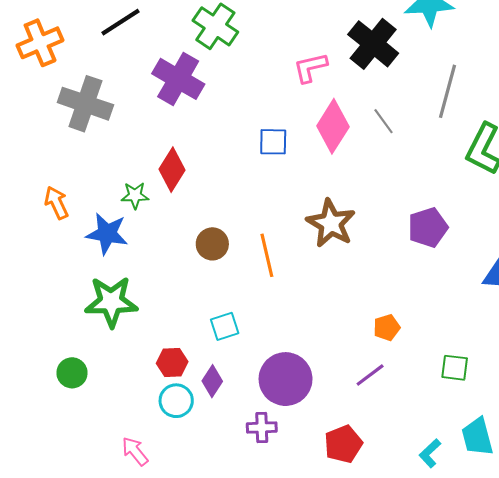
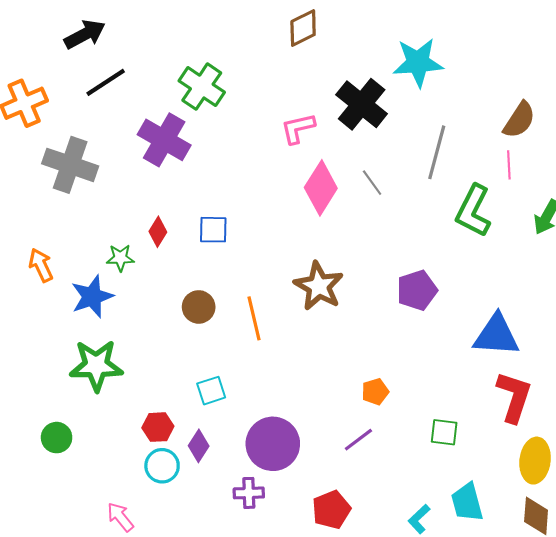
blue square: (273, 142) -> (213, 230), moved
red diamond: (172, 170) -> (158, 232), size x0.7
blue star: (107, 234) -> (92, 297), turned -30

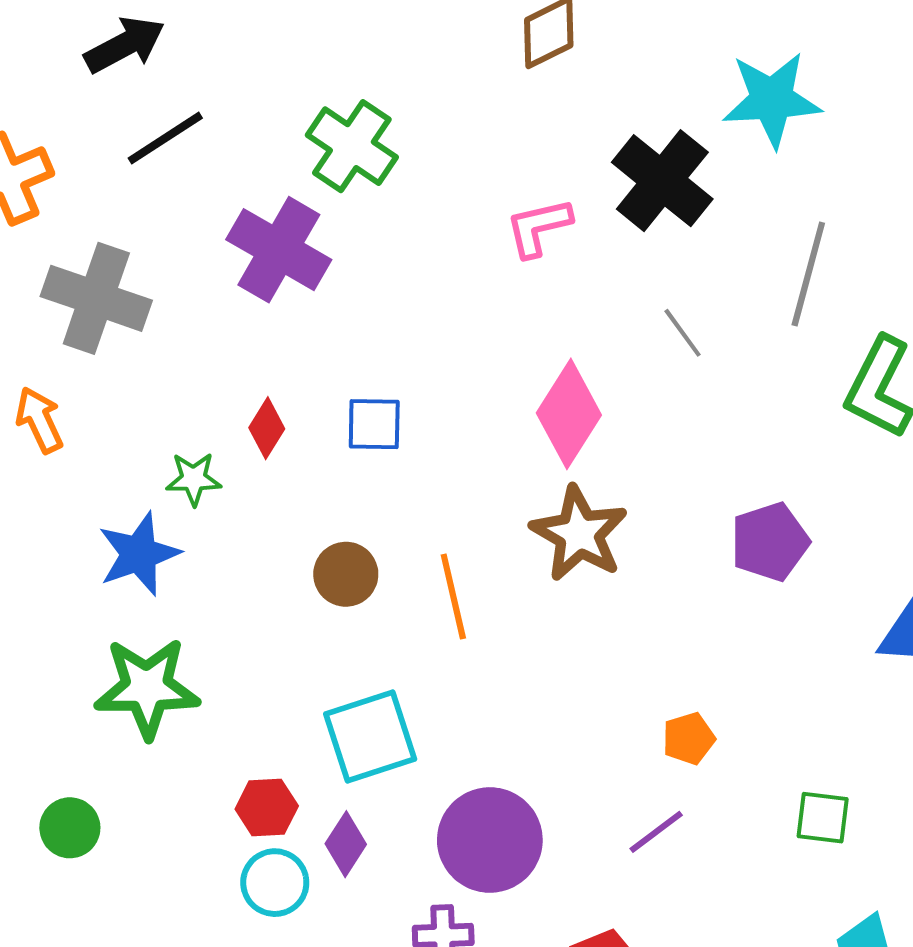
pink diamond: (321, 188) -> (569, 414), moved
orange arrow: (41, 265) -> (39, 420), moved
cyan square: (211, 391) -> (370, 737), size x1.6

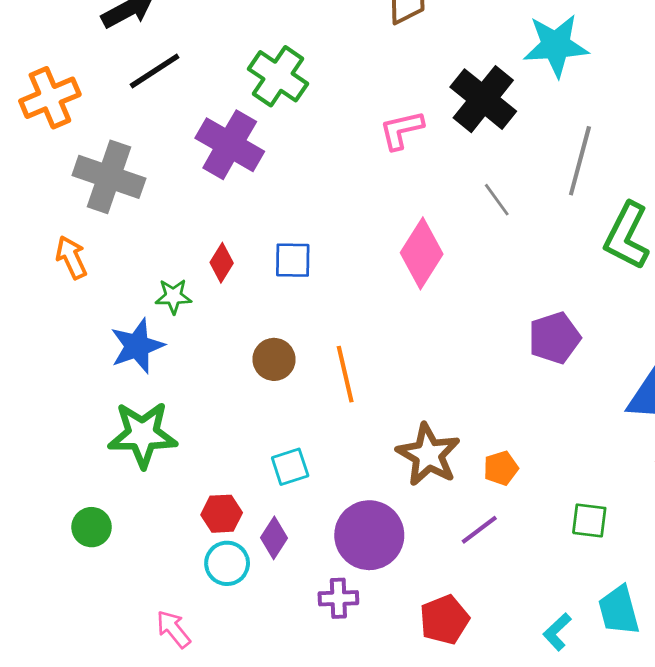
brown star: (579, 534) -> (428, 455), moved
cyan square: (370, 737) -> (290, 467), size x0.6

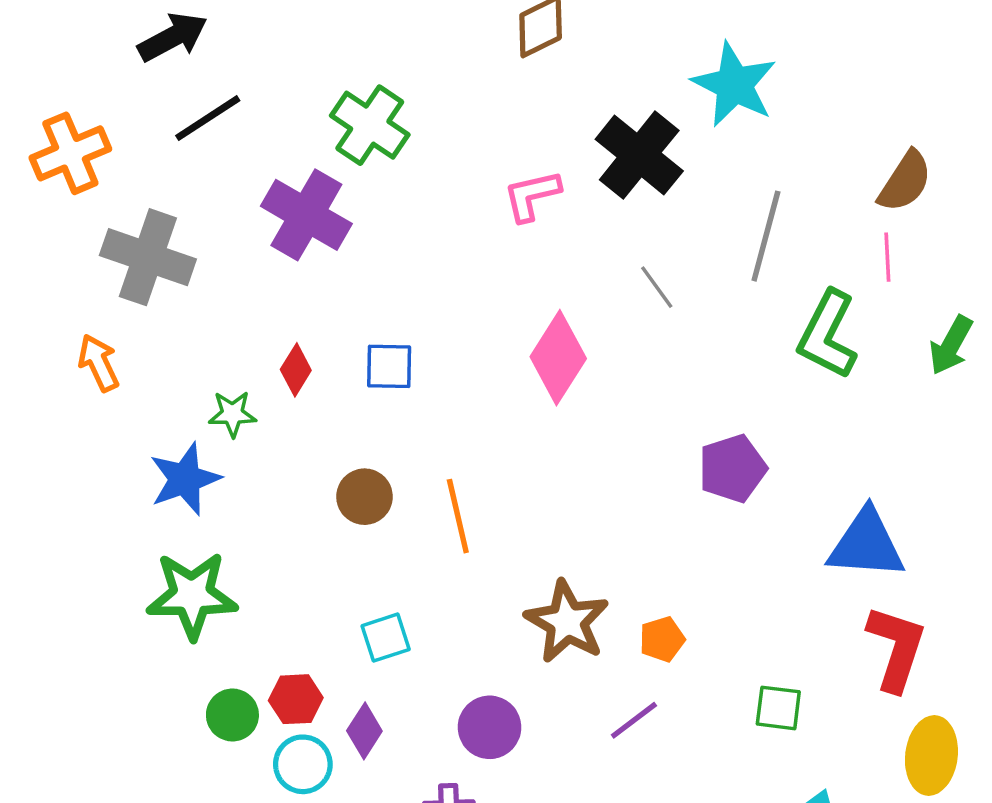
cyan star: (556, 45) -> (734, 85), turned 30
green circle: (92, 527) -> (232, 715), moved
purple circle: (369, 535) -> (490, 727), size x0.7

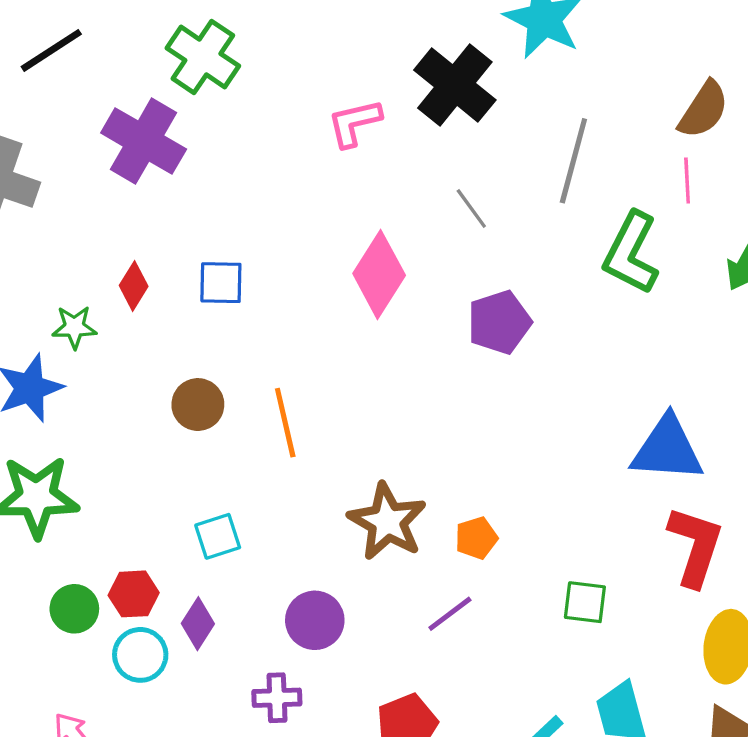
purple pentagon: (732, 468) -> (499, 322), moved

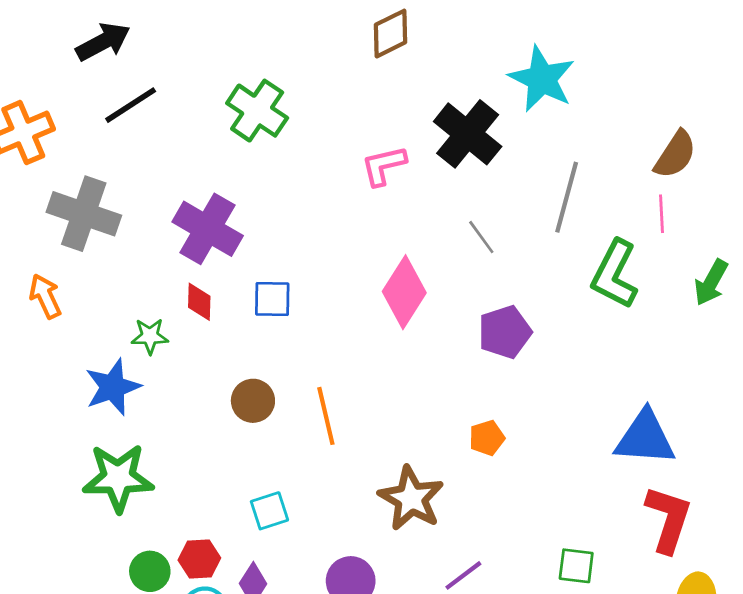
purple cross: (144, 141) -> (208, 229), moved
red diamond: (134, 286) -> (199, 302), turned -30
orange pentagon: (476, 538) -> (487, 438), moved

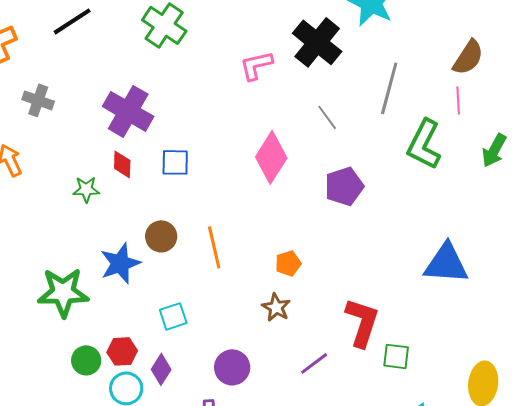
gray cross: (84, 214) -> (38, 100), size x0.6
blue star: (113, 387) -> (120, 263), moved
orange pentagon: (487, 438) -> (288, 263), moved
brown star: (411, 498) -> (276, 307), size x0.6
red L-shape: (668, 519) -> (362, 322), moved

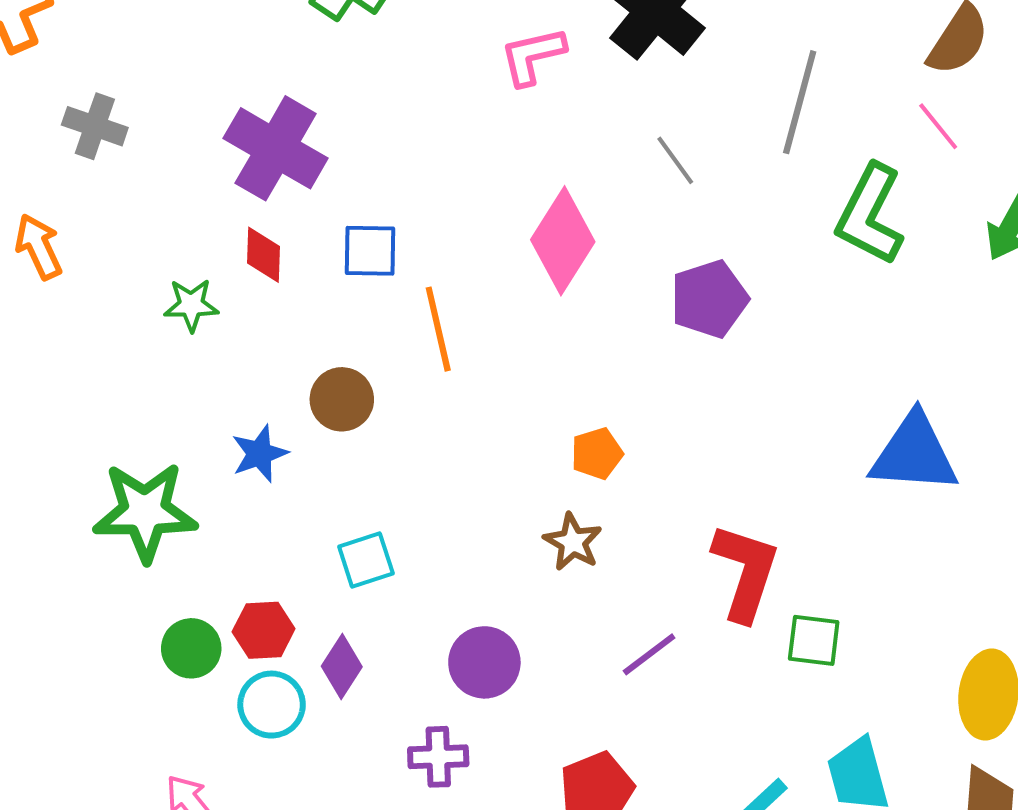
pink line: (458, 100) -> (938, 126), turned -36
orange line: (214, 247) -> (438, 329), moved
blue star: (120, 263) -> (259, 454), size x0.7

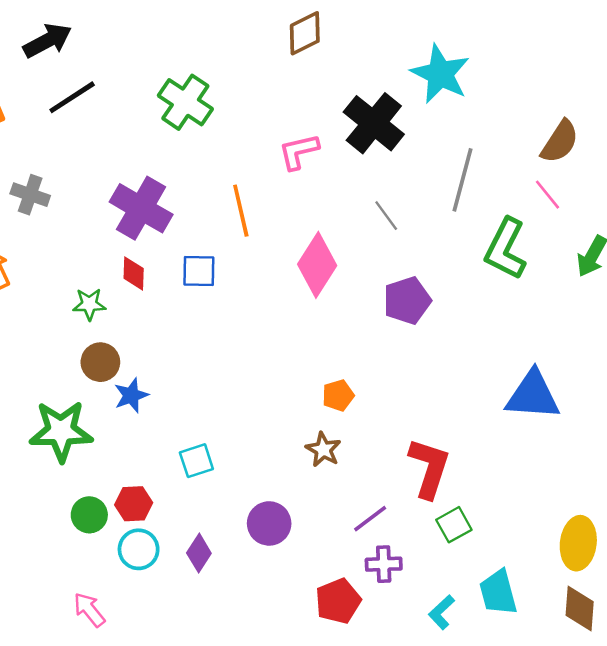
orange line: (438, 329) -> (241, 211), moved
brown circle: (342, 399) -> (100, 362), moved
green square: (814, 640) -> (454, 525), moved, turned -36
purple diamond: (342, 666) -> (199, 553), moved
purple cross: (438, 757) -> (384, 564), moved

